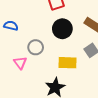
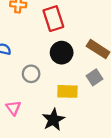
pink triangle: (20, 63) -> (13, 108), moved

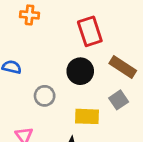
red rectangle: (53, 19) -> (90, 31), moved

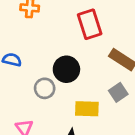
black circle: (80, 71) -> (66, 69), moved

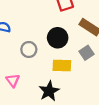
black circle: (66, 69) -> (58, 38), moved

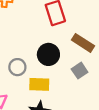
yellow rectangle: (62, 65) -> (39, 84), moved

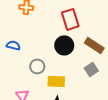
black circle: (48, 54) -> (64, 45), moved

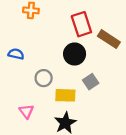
brown rectangle: (94, 45) -> (109, 39), moved
gray square: (91, 69) -> (91, 82), moved

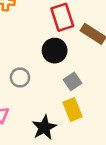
yellow rectangle: (65, 95) -> (73, 110), moved, turned 66

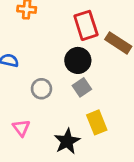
gray square: (73, 81) -> (82, 87), moved

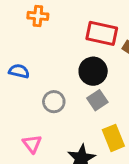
red rectangle: (86, 25) -> (102, 33), turned -60

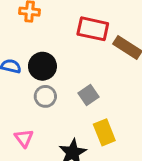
black circle: (93, 71) -> (42, 66), moved

